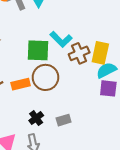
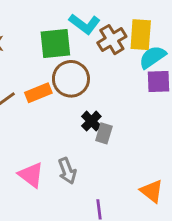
black cross: (36, 118) -> (91, 121), moved
gray rectangle: (64, 120) -> (104, 133), turned -48

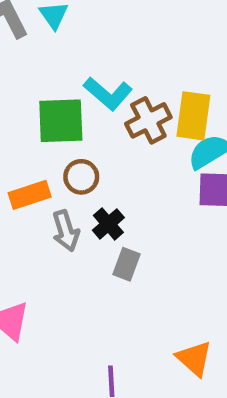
brown circle: (71, 79) -> (81, 177), size x0.6
black cross: (91, 121) -> (108, 224), moved
gray arrow: (67, 171) -> (66, 231), moved

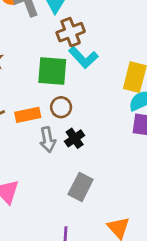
brown cross: (148, 120) -> (71, 32), moved
gray rectangle: (126, 264) -> (81, 187), moved, size x1.4

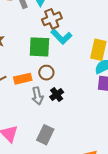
gray rectangle: (81, 187) -> (45, 135), moved

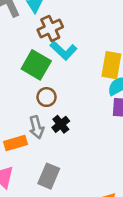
green square: (39, 47) -> (36, 65), turned 30
orange rectangle: (23, 79) -> (16, 143), moved

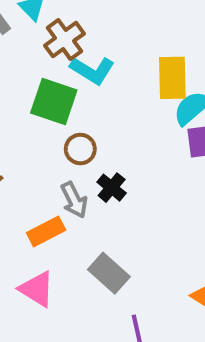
gray rectangle: (49, 176) -> (109, 273), turned -60

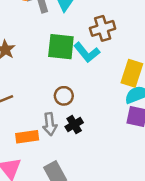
brown cross: (64, 40) -> (103, 28), moved
green square: (54, 101) -> (61, 47), moved, turned -32

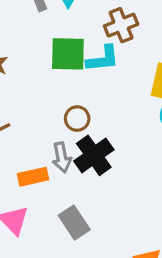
cyan L-shape: (87, 52) -> (103, 59), turned -52
black cross: (74, 125) -> (94, 155), size x1.6

